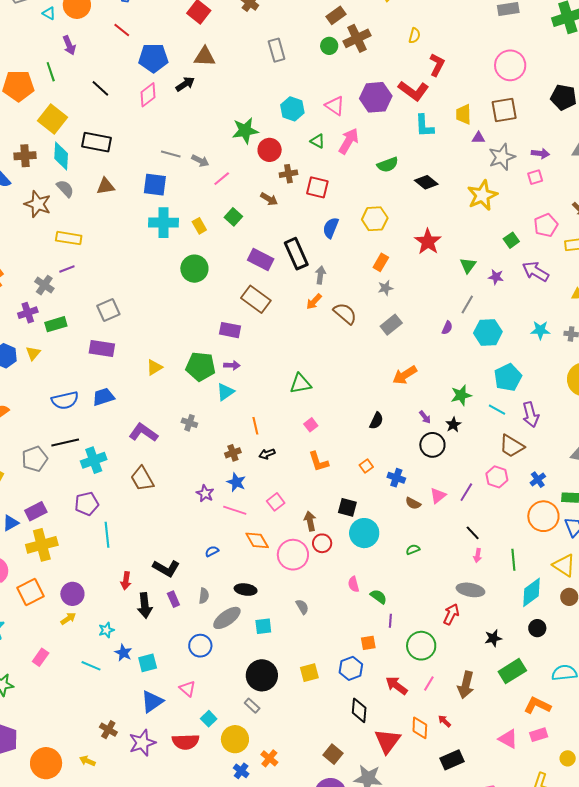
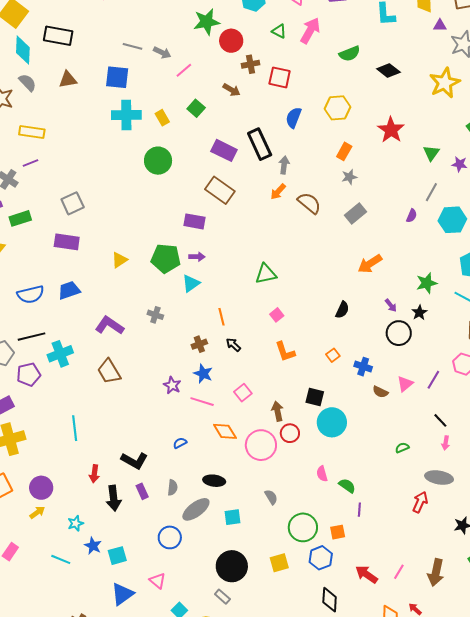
black arrow: (267, 454) -> (233, 345), turned 63
purple pentagon: (87, 504) -> (29, 374), moved
green semicircle: (413, 550) -> (402, 448), moved
green circle: (421, 646) -> (303, 527), moved

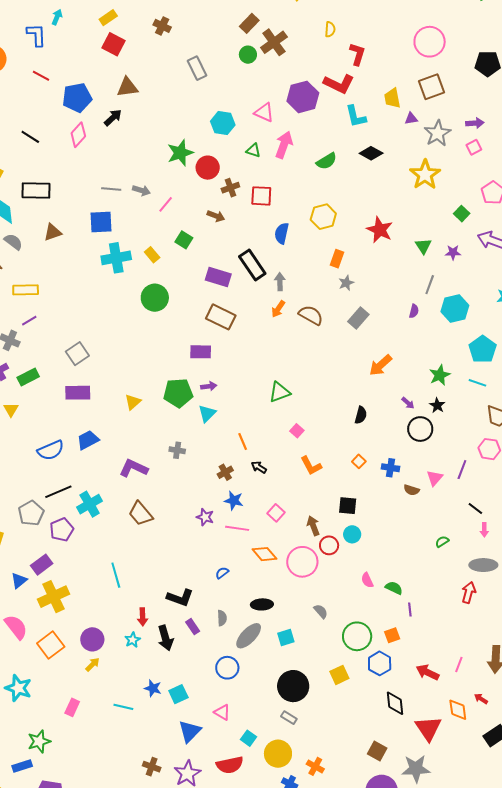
black diamond: (388, 71) -> (371, 153), moved
cyan circle: (332, 422) -> (352, 534), moved, size x0.6
cyan star: (76, 523) -> (133, 640), moved

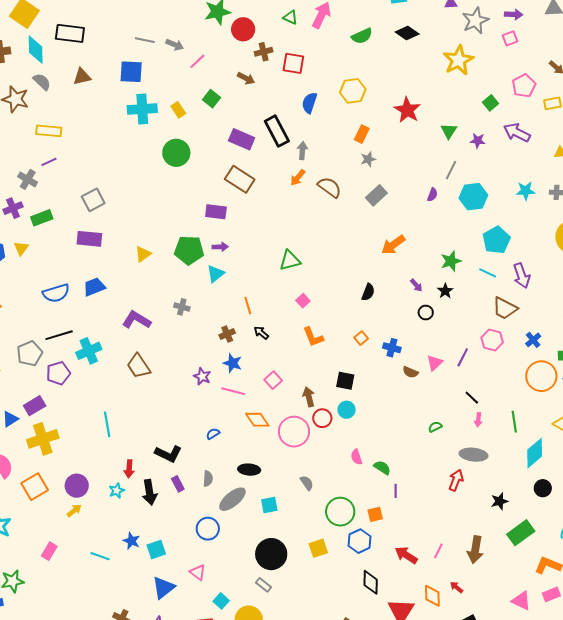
black circle: (420, 429) -> (426, 313), size x0.6

